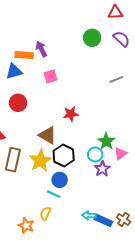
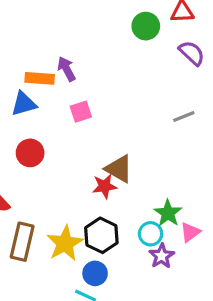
green circle: (92, 38) -> (146, 26), moved
red star: (71, 114) -> (105, 186), moved
brown triangle: (47, 135) -> (119, 169), moved

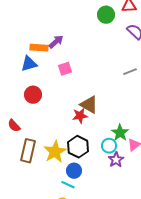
purple arrow: (67, 69) -> (56, 42), turned 77

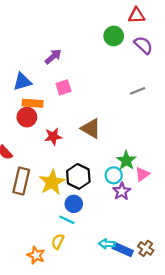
green circle: (106, 15) -> (114, 36), moved
orange rectangle: (39, 48) -> (33, 103), moved
red star: (80, 116) -> (53, 136), moved

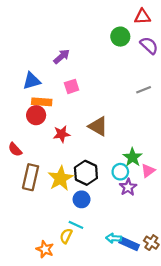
cyan line: (67, 220) -> (76, 225), moved

